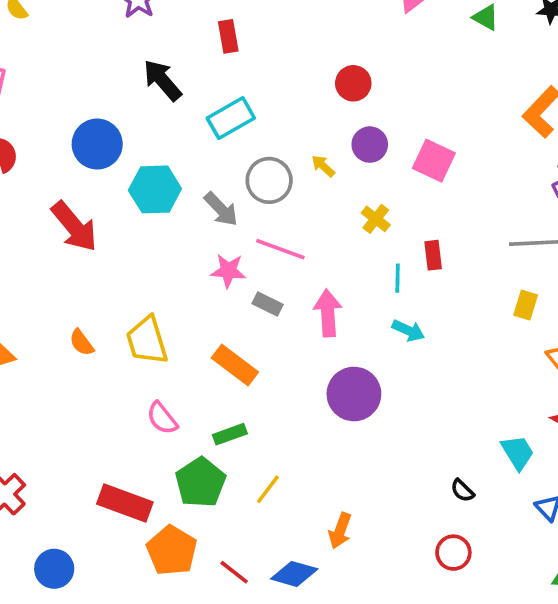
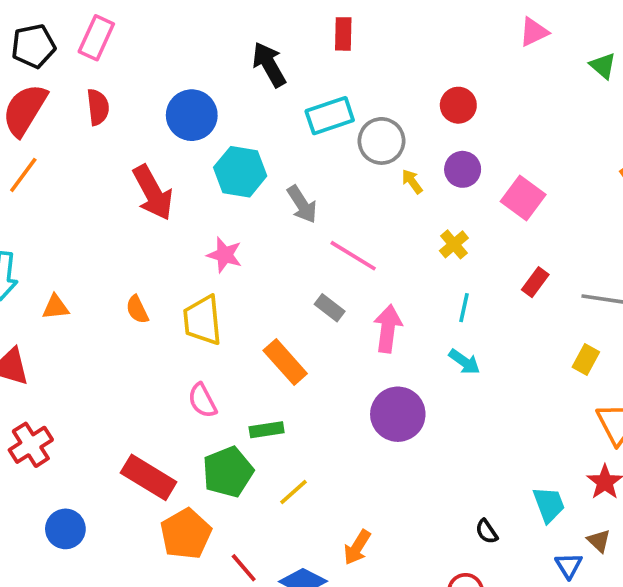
gray circle: (269, 180) -> (381, 141), moved
red rectangle: (433, 255) -> (535, 282), moved, turned 32
pink star: (228, 271) -> (225, 255), moved

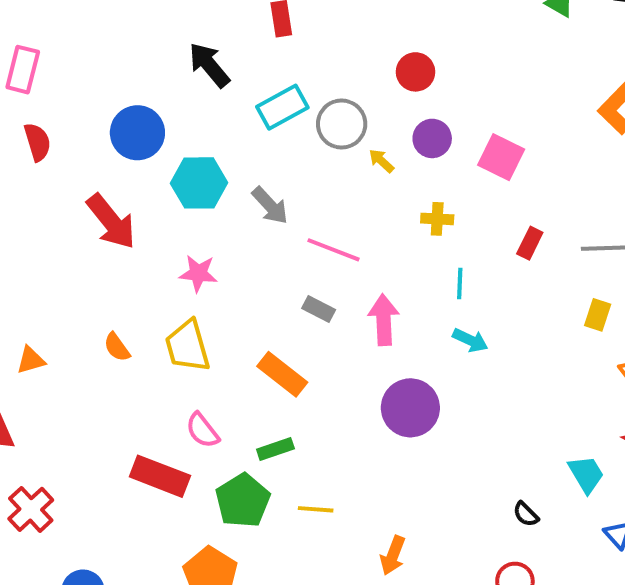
yellow cross: (454, 244) -> (437, 219), turned -36
red rectangle: (149, 477) -> (160, 476), moved
yellow line: (294, 492) -> (316, 509), turned 56

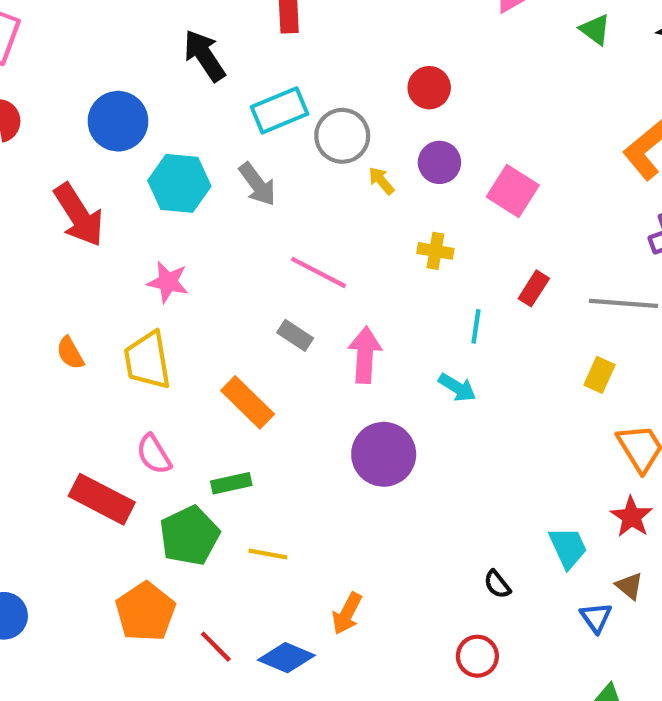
gray arrow: (270, 206) -> (257, 184), moved
cyan line: (460, 283) -> (476, 326), moved

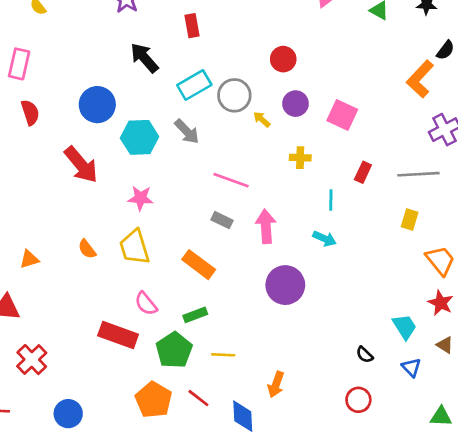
blue triangle: (596, 618) -> (411, 367), moved
red line: (216, 647) -> (198, 398), moved
blue diamond: (286, 658) -> (243, 416), turned 72

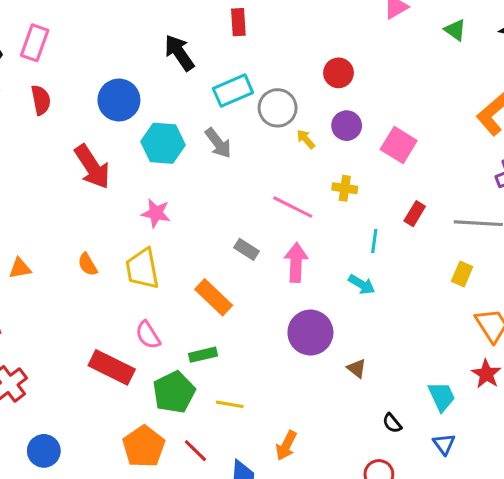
pink line: (231, 180) -> (293, 207), moved
brown triangle: (445, 345) -> (357, 368), moved

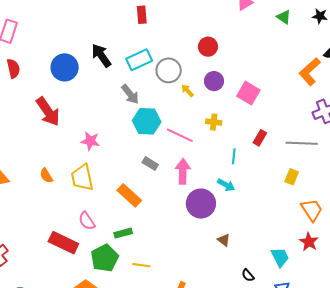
black arrow: (179, 53) -> (101, 56), moved
cyan hexagon: (163, 143) -> (147, 121), moved
purple circle: (310, 333) -> (201, 204), moved

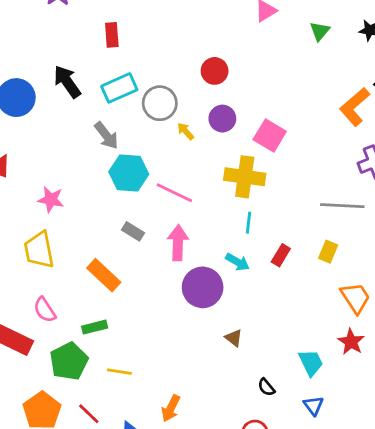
red rectangle: (142, 15) -> (112, 35), moved
green triangle: (284, 17) -> (320, 31), turned 35
yellow cross: (214, 122) -> (245, 177), moved, size x1.8
red rectangle: (260, 138) -> (281, 255), moved

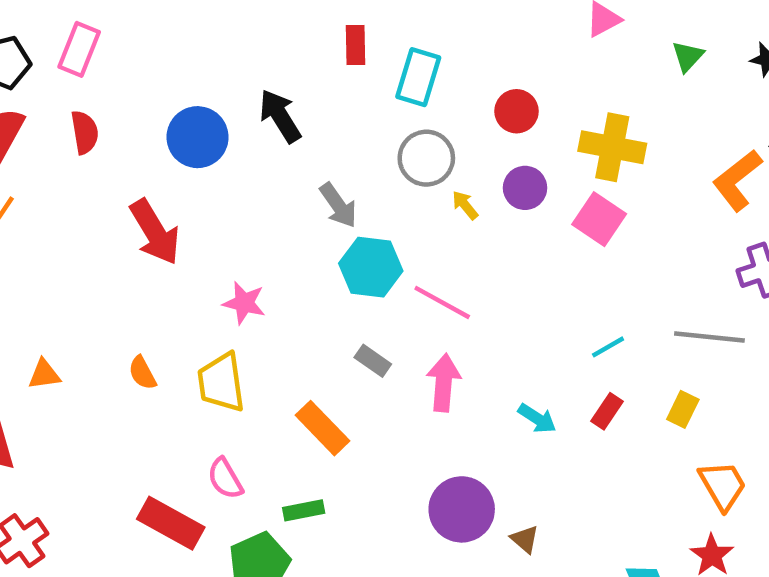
cyan rectangle: (119, 88) -> (418, 77), moved, turned -52
yellow cross: (245, 177) -> (612, 147), moved
cyan line: (248, 223) -> (608, 347), moved, turned 50
purple circle: (203, 287) -> (462, 509), moved

